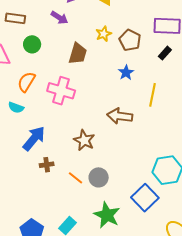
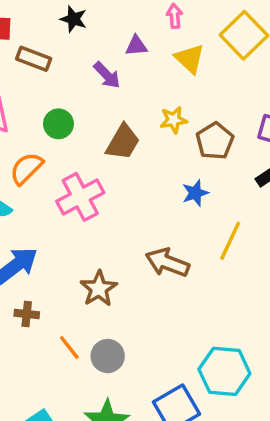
green circle: (32, 44) -> (58, 124), moved
pink cross: (61, 91) -> (80, 197), turned 32

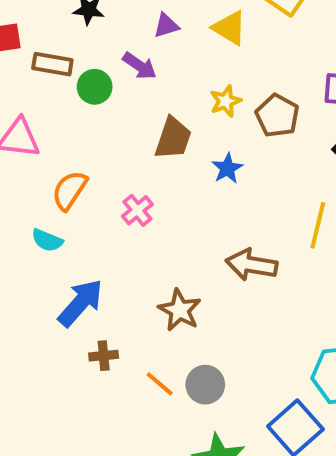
green circle: (58, 124) -> (95, 87), moved
blue star: (195, 193) -> (227, 168), moved
pink cross: (80, 197) -> (137, 210), size x0.6

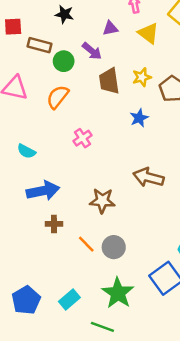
brown trapezoid: (173, 138) -> (109, 81), moved, turned 148
orange semicircle: (70, 190) -> (58, 97), moved
blue arrow: (80, 303) -> (43, 191), turned 32
brown star: (180, 310) -> (102, 201), turned -30

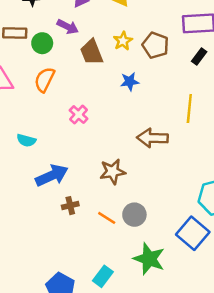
blue star: (139, 118) -> (130, 82), turned 30

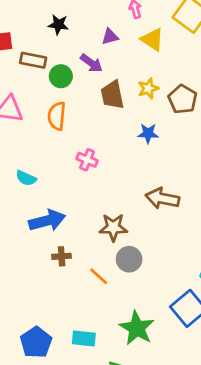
orange semicircle: (45, 80) -> (57, 116), turned -30
pink cross: (79, 115) -> (87, 160), turned -30
gray circle: (134, 215) -> (129, 259), moved
cyan rectangle: (103, 276) -> (84, 339), turned 50

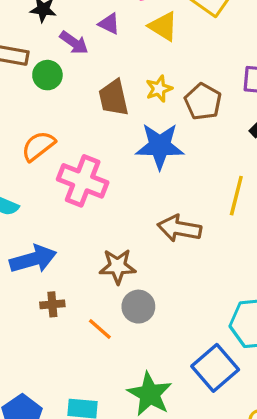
purple triangle: (110, 37) -> (109, 24), turned 42
purple arrow: (91, 63) -> (74, 43), moved
orange semicircle: (57, 116) -> (38, 146), moved, turned 48
blue star: (148, 133) -> (160, 146), size x1.8
pink cross: (87, 160) -> (83, 181), size x1.8

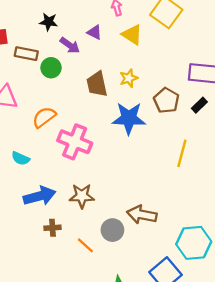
brown pentagon: (203, 102) -> (166, 100), moved
brown arrow: (179, 228) -> (142, 215), moved
brown star: (118, 266) -> (82, 196), moved

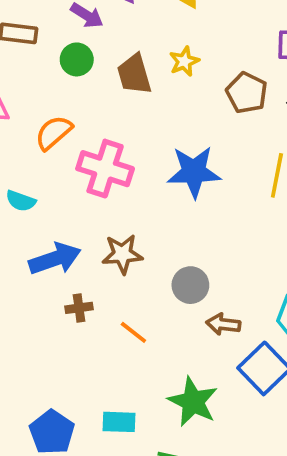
green circle: (51, 68) -> (77, 59), moved
blue star: (129, 118) -> (194, 172), moved
brown arrow: (142, 215) -> (223, 324), moved, size x0.7
gray circle: (112, 230) -> (190, 285), moved

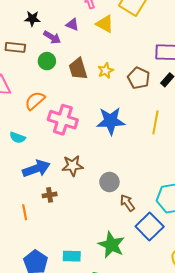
yellow star: (184, 61) -> (106, 71), moved
brown arrow: (223, 324) -> (127, 203), turned 48
orange line: (133, 332) -> (25, 212), moved, turned 42

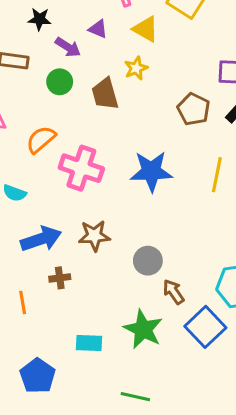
yellow star: (106, 71) -> (136, 68), moved
green star: (111, 245) -> (143, 329), moved
cyan rectangle: (72, 256) -> (89, 343), moved

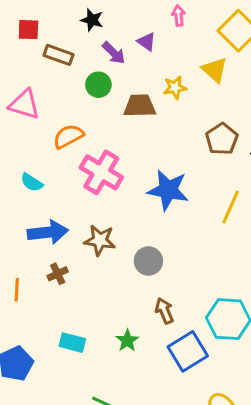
yellow triangle: (146, 29) -> (215, 70), moved
brown trapezoid: (105, 94) -> (140, 106), turned 92
gray circle: (148, 261) -> (148, 261), moved
brown cross: (60, 278) -> (58, 274), turned -30
green star: (143, 329) -> (127, 341), size x0.6

